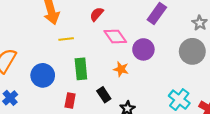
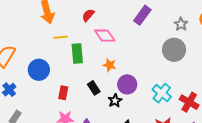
purple circle: (143, 49) -> (127, 84), moved
green rectangle: (81, 69) -> (77, 54), moved

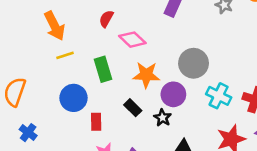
yellow line: (60, 37) -> (65, 55), moved
gray circle: (174, 50) -> (194, 63), moved
orange star: (110, 65) -> (146, 75), size x1.5
blue circle: (39, 70) -> (74, 98), moved

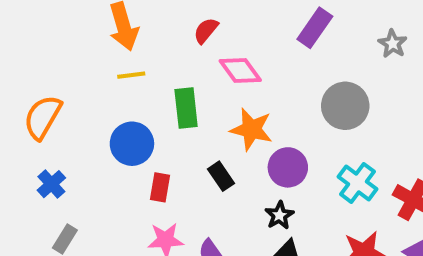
gray circle: (194, 63) -> (345, 106), moved
black star: (162, 118) -> (279, 215), moved

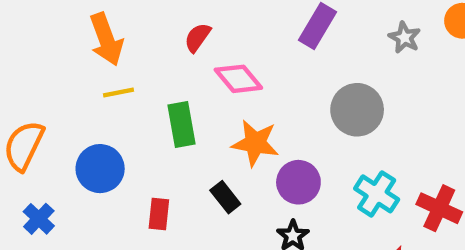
blue circle: (132, 144) -> (100, 169), moved

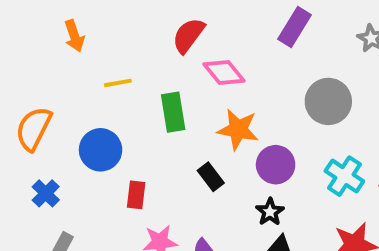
red semicircle: (197, 37) -> (188, 35), size x1.4
orange arrow: (106, 39) -> (74, 36), moved, size x0.7
red rectangle: (159, 214) -> (136, 195), moved

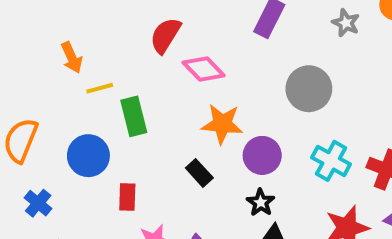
orange arrow: (74, 36) -> (72, 58), moved
green rectangle: (173, 112) -> (134, 116), moved

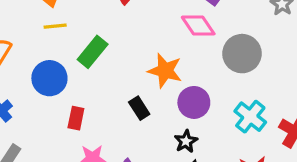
pink diamond: (204, 69) -> (198, 26), moved
yellow line: (100, 88) -> (55, 26), moved
green rectangle: (134, 116) -> (93, 52), turned 44

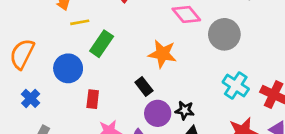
yellow line: (55, 26) -> (80, 22), moved
purple circle: (194, 102) -> (158, 113), moved
black star: (186, 141) -> (185, 110), turned -30

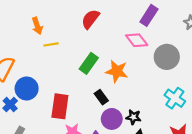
green rectangle: (102, 44) -> (89, 63), moved
blue circle: (68, 68) -> (27, 89), moved
red rectangle: (93, 99) -> (60, 106), size x1.6

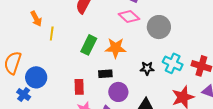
yellow line: (51, 44) -> (52, 33), turned -64
black rectangle: (101, 97) -> (105, 74), turned -48
red rectangle: (60, 106) -> (79, 87), moved, size x0.7
black star: (133, 117) -> (147, 68), moved

